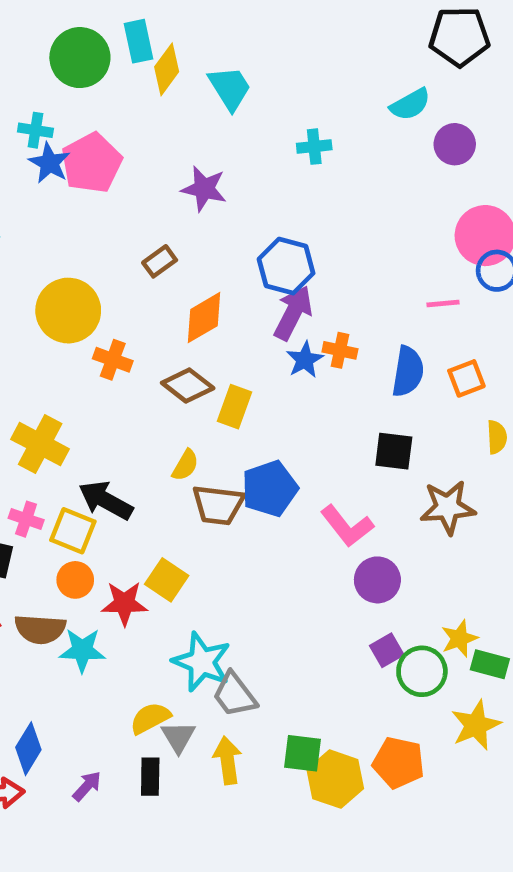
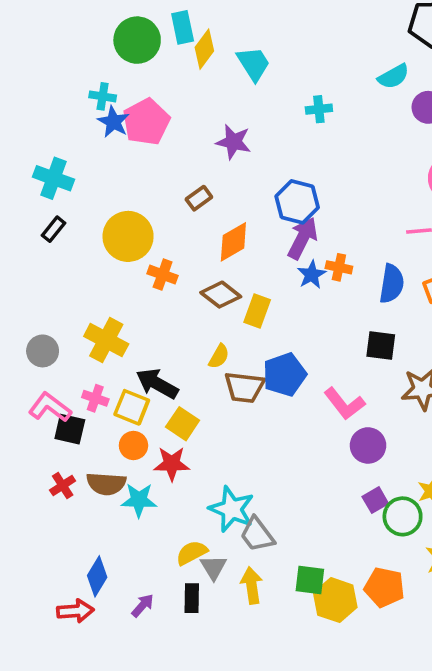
yellow square: (167, 580) -> (183, 424), moved

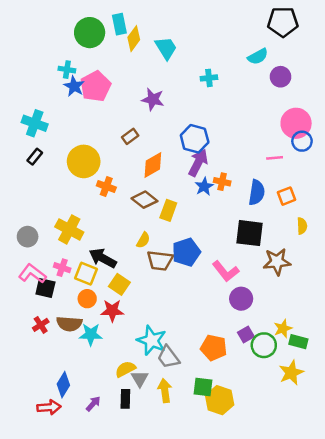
black square: (381, 345) -> (249, 233), size x1.4
orange pentagon: (384, 587) -> (214, 348), moved

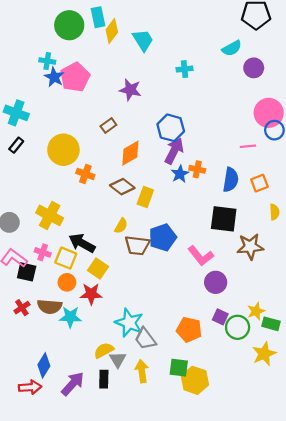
purple square: (246, 334) -> (220, 317), turned -35
purple arrow: (93, 404) -> (73, 384), size x1.6

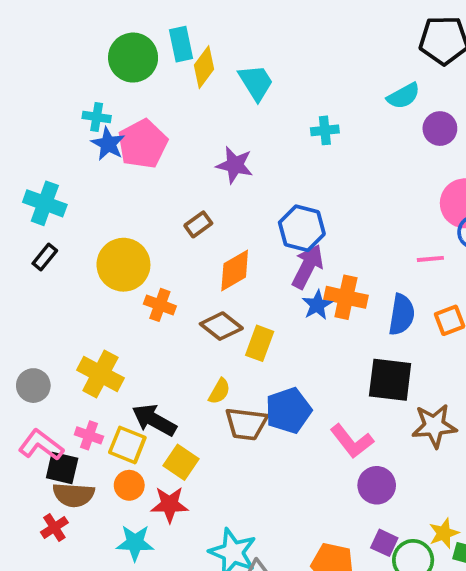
orange cross: (197, 169) -> (346, 297), size x1.5
brown semicircle: (50, 307) -> (74, 495), moved

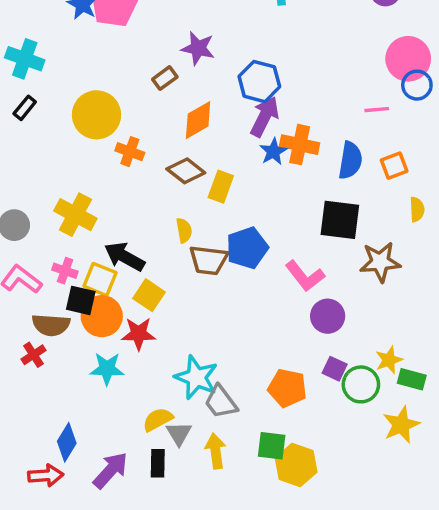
purple star: (235, 165) -> (198, 48), moved
yellow semicircle: (219, 391) -> (184, 230), turned -40
black square: (62, 468) -> (81, 300), moved
orange circle: (129, 485) -> (102, 316), size x1.5

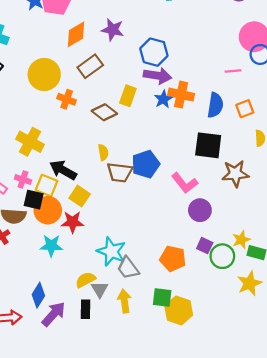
brown rectangle: (165, 78) -> (90, 66), moved, size x1.5
purple arrow: (265, 117) -> (157, 76), turned 72
orange diamond: (198, 120) -> (76, 34), moved
yellow rectangle: (221, 187) -> (128, 96), moved
blue diamond: (67, 442) -> (38, 295), moved

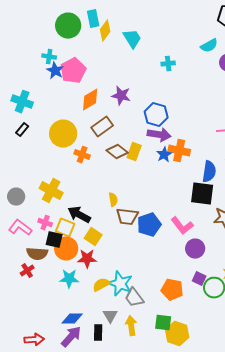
blue semicircle: (215, 105) -> (209, 172), moved
brown diamond: (104, 112) -> (117, 152), moved
blue pentagon: (146, 164) -> (149, 225), moved
yellow semicircle: (85, 280) -> (101, 285), moved
blue diamond: (38, 295) -> (72, 319), moved, turned 60

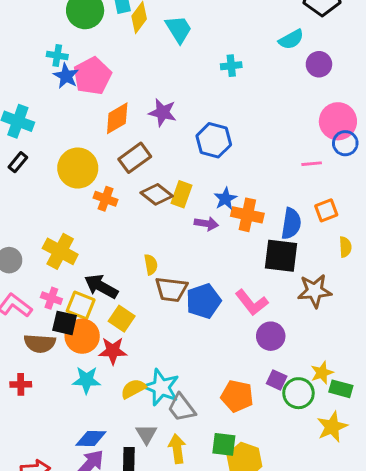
purple arrow: (159, 135) -> (206, 224), moved, size x0.7
orange cross: (179, 151) -> (247, 215), moved
red cross: (27, 271) -> (21, 384), moved, turned 32

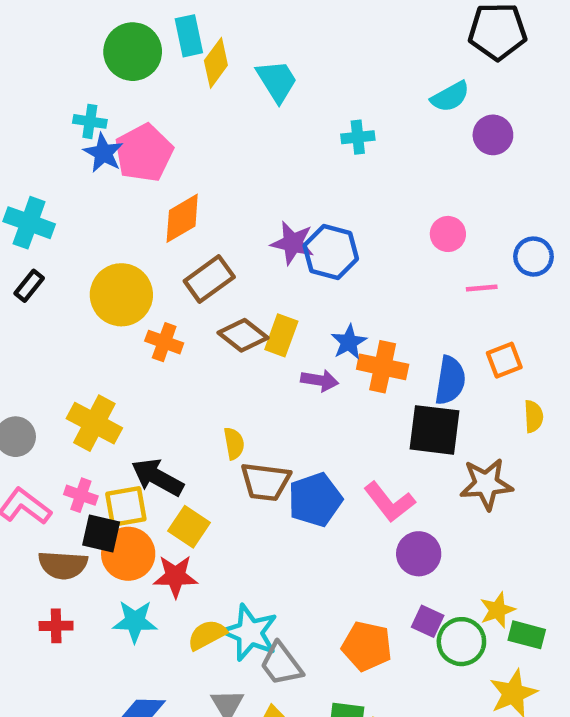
purple star: (163, 112) -> (293, 243), moved
pink circle: (338, 121) -> (448, 234), moved, size x0.6
yellow square: (81, 305) -> (126, 506), turned -32
red cross: (21, 384) -> (56, 626), moved

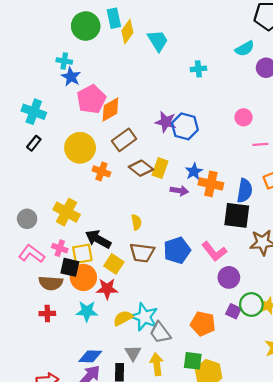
pink pentagon: (144, 153) -> (91, 99), moved
brown trapezoid: (266, 482) -> (142, 253), moved
green circle: (461, 642) -> (251, 304), moved

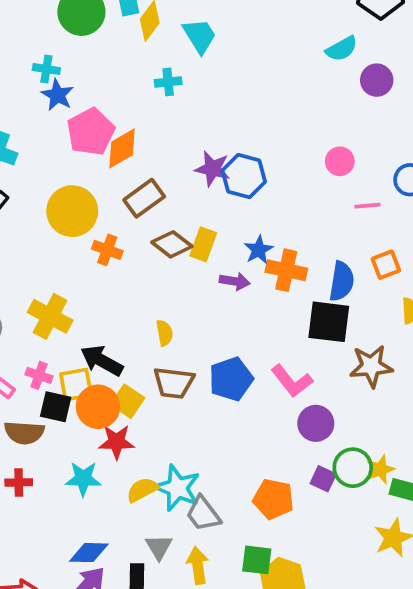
cyan cross: (198, 69) -> (168, 82), moved
orange circle: (83, 277) -> (98, 407), moved

